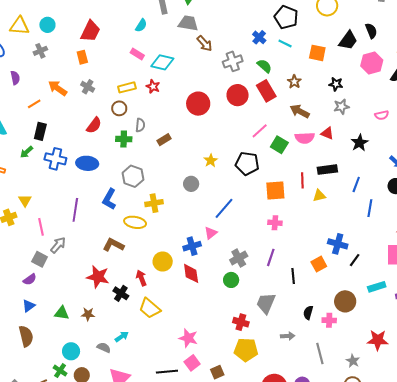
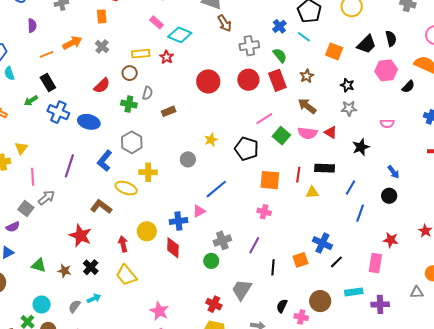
orange arrow: (58, 88) -> (72, 43), turned 108
black rectangle: (40, 131) -> (48, 83), turned -54
black cross: (121, 293) -> (91, 267), moved
gray semicircle: (104, 348) -> (74, 306), turned -88

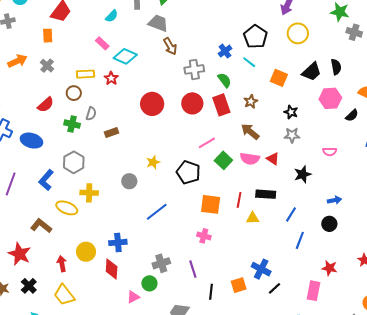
blue arrow: (393, 172) -> (334, 200), turned -64
pink triangle: (199, 211) -> (133, 297), moved
purple line: (254, 245) -> (193, 269), turned -48

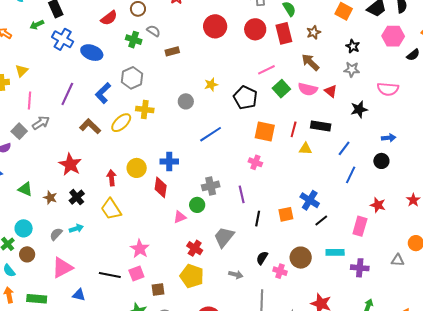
gray semicircle: (91, 114) -> (153, 31), turned -80
pink semicircle: (330, 152) -> (388, 89), size x1.5
yellow ellipse: (67, 208) -> (121, 123), turned -70
brown L-shape: (41, 226) -> (90, 126), moved

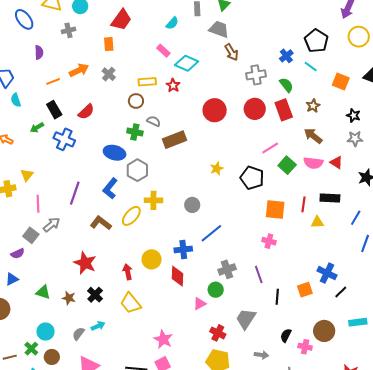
red semicircle: (109, 18) -> (86, 112), moved
brown rectangle: (172, 51) -> (175, 140), size x1.6
blue ellipse: (92, 53) -> (115, 153), moved
gray circle: (186, 101) -> (192, 205), moved
blue line: (211, 134) -> (211, 233), moved

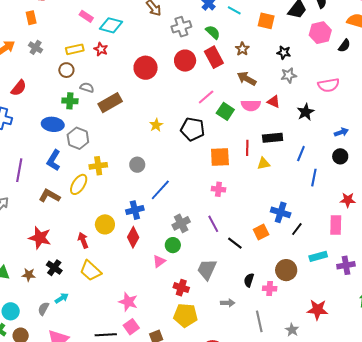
red diamond: (177, 276) -> (133, 237), turned 35
black line: (277, 297) -> (235, 243), turned -49

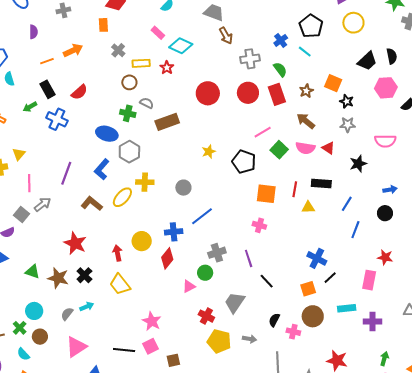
orange square: (266, 21) -> (333, 83), moved
gray cross: (36, 47) -> (118, 50), moved
orange square: (261, 232) -> (308, 289), moved
brown star: (29, 275) -> (58, 278), size x1.5
yellow pentagon: (185, 315) -> (219, 341), moved

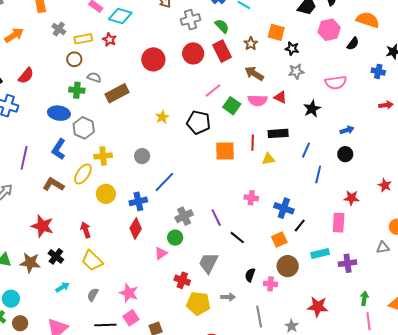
pink cross: (259, 225) -> (251, 198), moved
yellow circle: (142, 241) -> (106, 194), moved
gray semicircle: (67, 314) -> (93, 295), moved

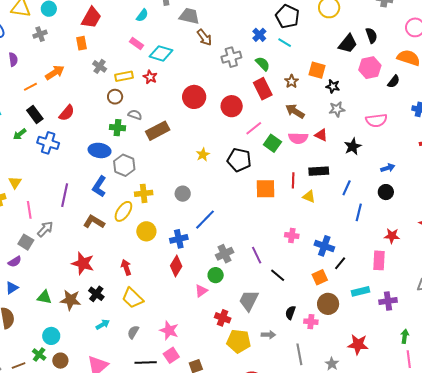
red circle: (193, 53) -> (232, 106), moved
yellow triangle: (268, 159) -> (309, 197), turned 32

